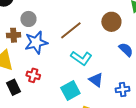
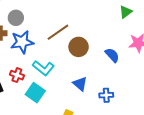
brown circle: (111, 22) -> (79, 47), moved
cyan L-shape: (81, 58) -> (43, 68), moved
cyan square: (70, 91) -> (35, 93), moved, turned -30

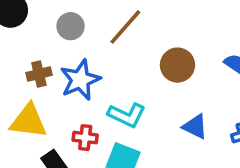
gray circle: (16, 18) -> (71, 26), moved
brown line: (58, 32) -> (125, 27), moved

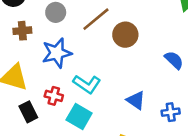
brown circle: (177, 65) -> (125, 35), moved
brown cross: (39, 74) -> (22, 31), moved

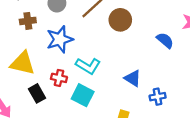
blue cross: (171, 112) -> (158, 97), moved

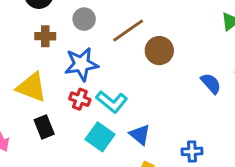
red cross: (59, 78) -> (80, 99), moved
blue triangle: (133, 78) -> (140, 135), moved

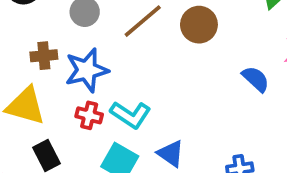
brown cross: (45, 36) -> (44, 56), moved
brown circle: (159, 51) -> (199, 25), moved

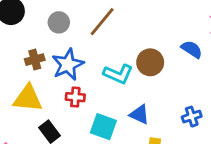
brown circle: (199, 25) -> (150, 62), moved
cyan L-shape: (130, 115) -> (118, 74), moved

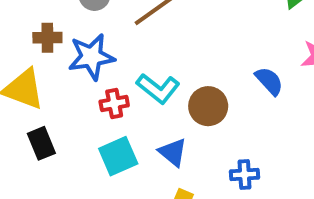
brown circle: (150, 62) -> (208, 106), moved
red cross: (75, 97) -> (114, 103), moved, turned -30
cyan square: (103, 127) -> (118, 156), turned 32

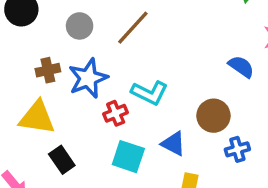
brown circle: (208, 106) -> (213, 116), moved
cyan square: (118, 156) -> (128, 157), turned -36

